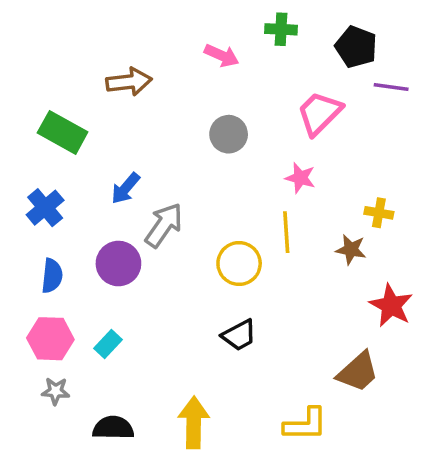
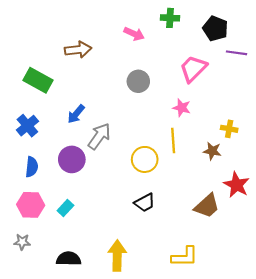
brown trapezoid: (358, 372) -> (207, 206), moved
gray star: (56, 391) -> (22, 242), moved

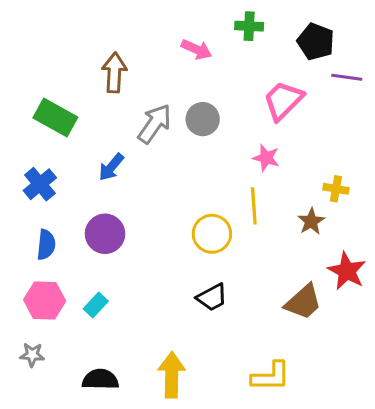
brown arrow: (78, 50) -> (114, 73), turned -80
gray arrow: (99, 136) -> (155, 124), moved
brown star: (212, 151) -> (311, 221), turned 30

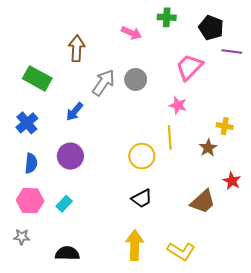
red star: (347, 271) -> (232, 181), size x0.7
yellow arrow: (172, 375) -> (135, 245), moved
yellow L-shape: (271, 376) -> (181, 251), turned 32

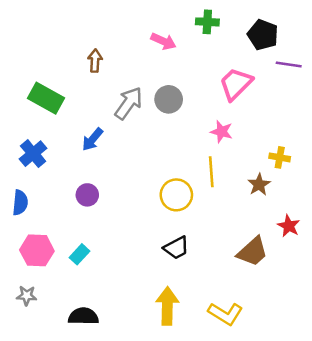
brown arrow: (77, 48) -> (95, 61), size x0.7
purple circle: (70, 156) -> (87, 195), size x0.7
blue semicircle: (31, 163) -> (20, 203), moved

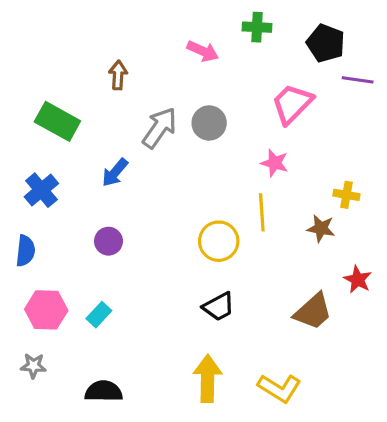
brown star: (259, 185) -> (321, 228), turned -30

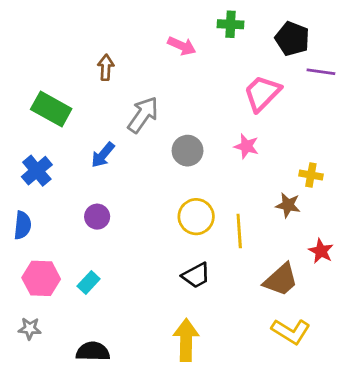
gray circle: (209, 123) -> (188, 151), moved
yellow line: (262, 212) -> (239, 231), moved
yellow L-shape: (279, 388) -> (291, 331), moved

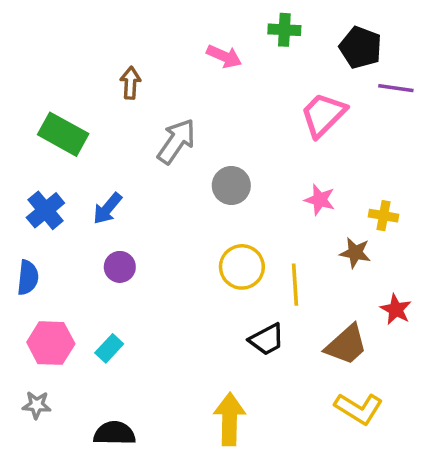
pink star: (246, 146) -> (320, 200), moved
blue arrow: (103, 155) -> (107, 209), moved
black trapezoid: (196, 275) -> (267, 339), moved

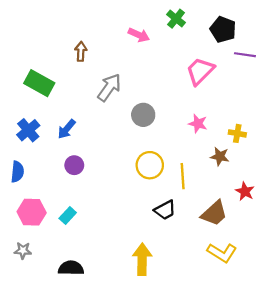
green cross: (284, 30) -> (176, 19), turned 36

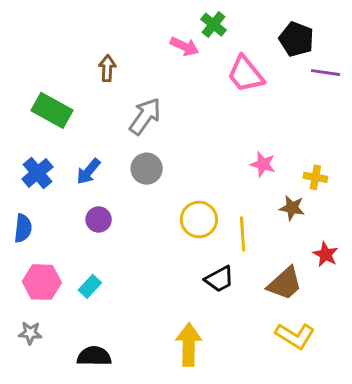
green cross: (176, 19) -> (213, 25), moved
pink trapezoid: (200, 71) -> (245, 74), moved, turned -84
gray circle: (143, 115) -> (147, 169), moved

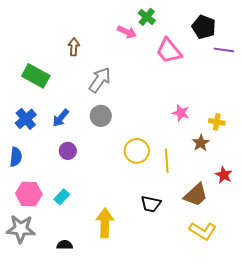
brown star: (292, 208) -> (201, 143), turned 30
black trapezoid: (219, 279) -> (151, 204), moved, turned 40
gray star: (30, 333) -> (21, 229), size x1.8
yellow arrow: (189, 345) -> (105, 223), moved
black semicircle: (94, 356) -> (65, 245), size x0.7

